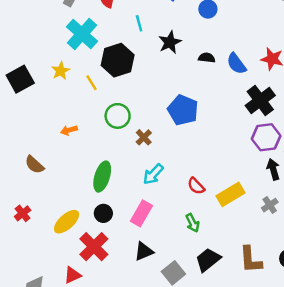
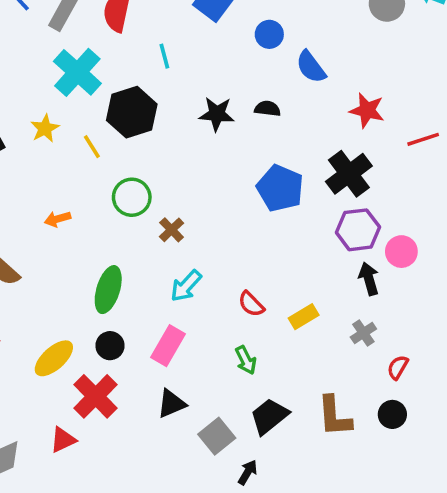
black star: (170, 42) -> (217, 114), moved, turned 30
blue semicircle: (236, 64) -> (311, 67), moved
blue pentagon: (183, 110) -> (280, 188), moved
yellow rectangle: (230, 194) -> (304, 317), size x0.7

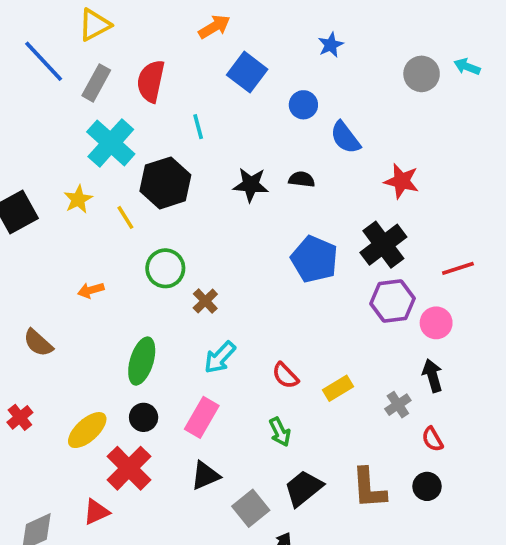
red line: (423, 139) -> (458, 268), moved
black arrow: (369, 279) -> (432, 376), moved
red semicircle: (398, 367) -> (432, 439), turned -60

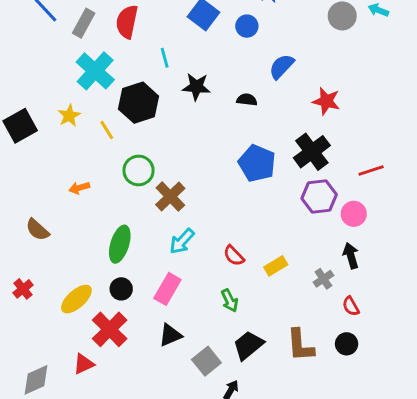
blue circle: (303, 105) -> (247, 26), moved
blue semicircle: (345, 138) -> (282, 66), turned 80
black star: (251, 185) -> (196, 87), moved
brown cross: (205, 301) -> (170, 196), size x1.5

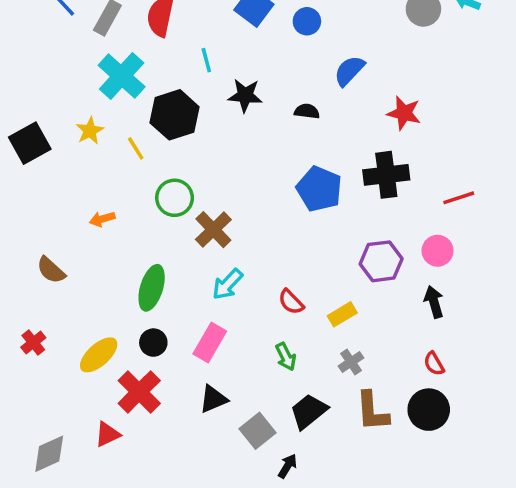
black cross: (312, 152) -> (386, 175), turned 30
purple hexagon: (319, 196) -> (381, 261), moved
gray cross: (323, 279) -> (351, 362), moved
black circle: (347, 344) -> (429, 410), size x1.5

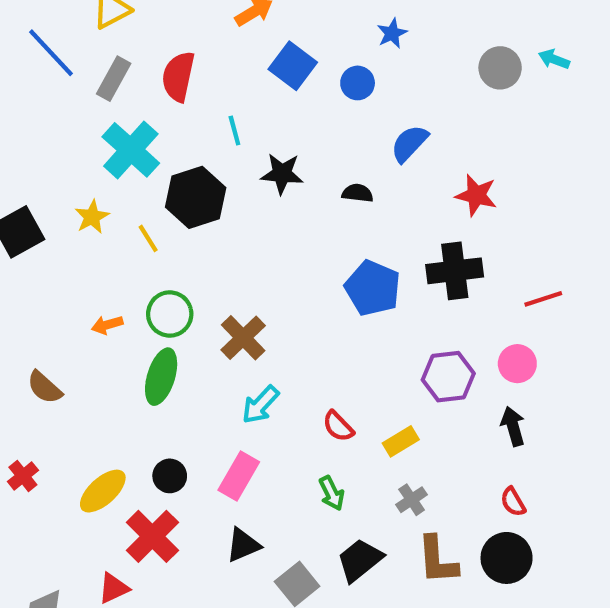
green circle: (175, 198) -> (170, 314), moved
green ellipse: (152, 288) -> (161, 377), moved

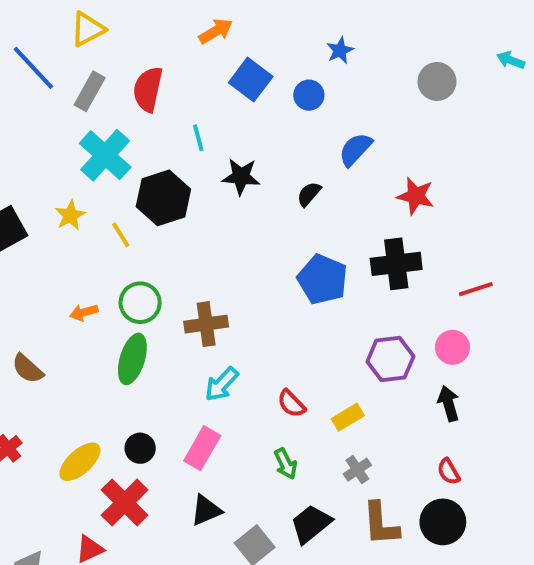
cyan arrow: (554, 59) -> (511, 60), moved
black semicircle: (358, 193) -> (309, 194), turned -56
brown cross: (243, 338) -> (206, 324), turned 36

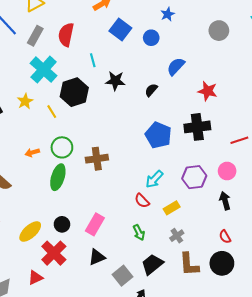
cyan arrow: (222, 384) -> (154, 179), moved

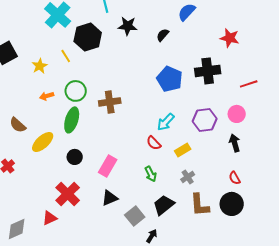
red star: (208, 91) -> (230, 38), moved
yellow star: (25, 101) -> (40, 66), moved
black circle: (62, 224) -> (75, 157), moved
yellow ellipse: (30, 232) -> (43, 142), moved

